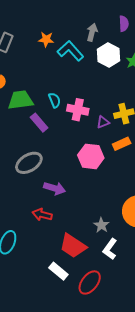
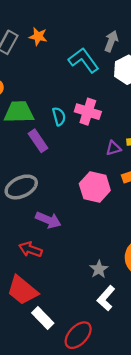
orange star: (46, 39) -> (38, 36), moved
pink cross: (78, 110) -> (88, 112), moved
red trapezoid: (73, 246) -> (22, 290), moved

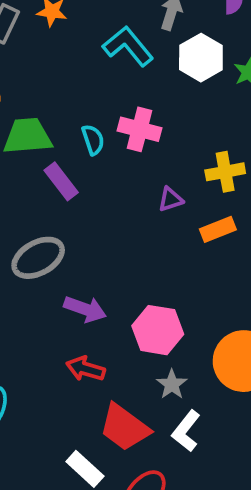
purple triangle: (113, 148) -> (171, 199), moved
pink hexagon: (95, 187) -> (158, 330), moved
red arrow: (30, 249) -> (85, 369), moved
red trapezoid: (22, 290) -> (125, 427), moved

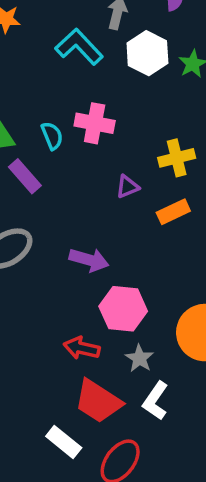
purple arrow: (85, 309) -> (89, 260), moved
red arrow: (85, 369) -> (82, 348), moved

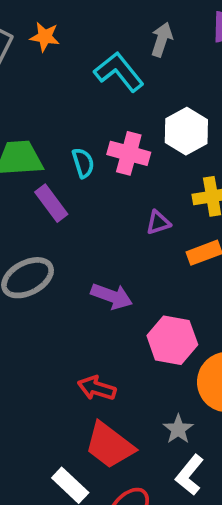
white hexagon: (147, 53) -> (186, 131), moved
pink hexagon: (123, 309) -> (172, 340), moved
gray star: (139, 358) -> (178, 429), moved
white L-shape: (155, 401) -> (190, 475), moved

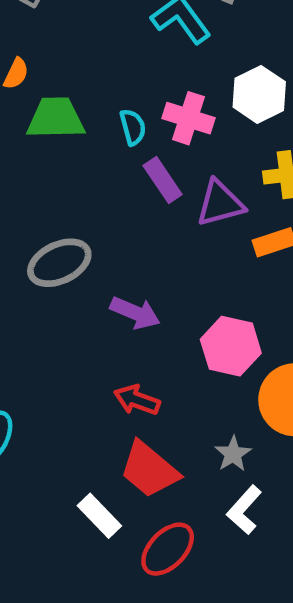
purple rectangle: (51, 203) -> (163, 180), moved
purple triangle: (158, 223) -> (220, 203), size x1.6
purple arrow: (112, 296) -> (135, 313), moved

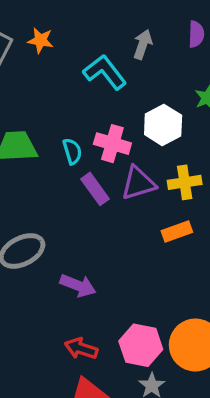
purple triangle: (220, 203) -> (138, 183), moved
pink hexagon: (231, 346) -> (141, 345), moved

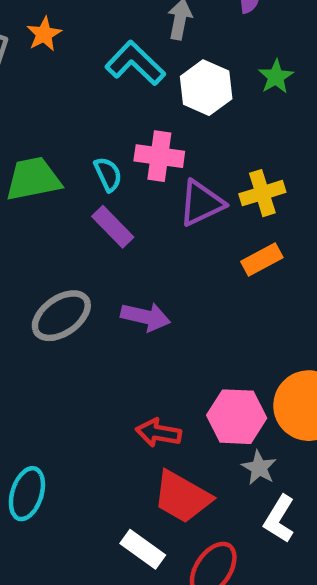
orange star: (40, 40) -> (44, 34), turned -30
white hexagon: (163, 125) -> (206, 88), moved
purple rectangle: (95, 189) -> (113, 227), moved
purple arrow: (78, 286) -> (145, 317), moved

